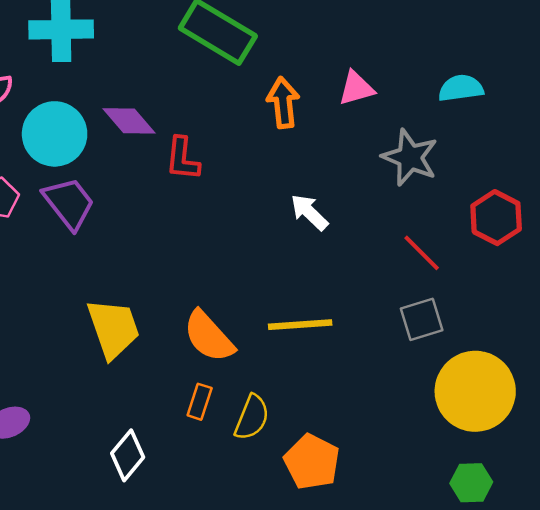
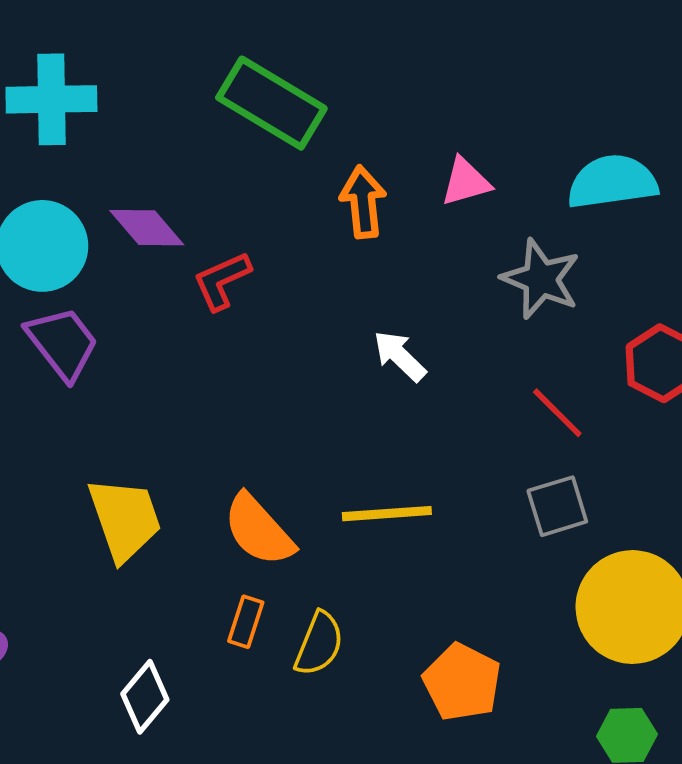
cyan semicircle: (461, 88) -> (612, 182), size x1.4
red L-shape: (183, 159) -> (222, 281), turned 60
orange pentagon: (312, 462) -> (462, 682), moved

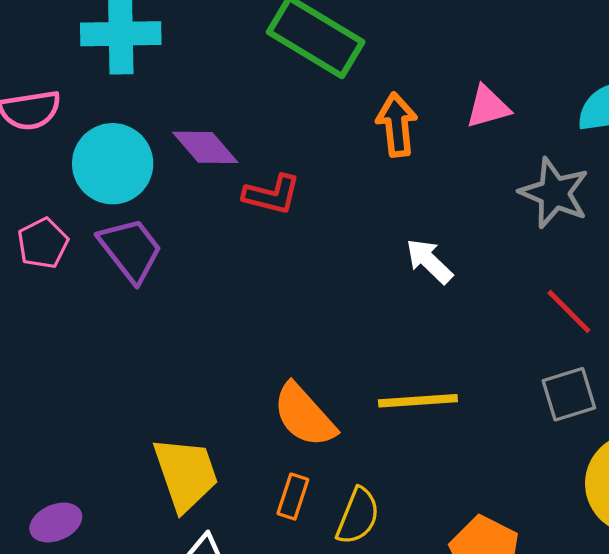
red L-shape: (222, 281) -> (272, 195), turned -142
yellow trapezoid: (125, 519) -> (186, 474), moved

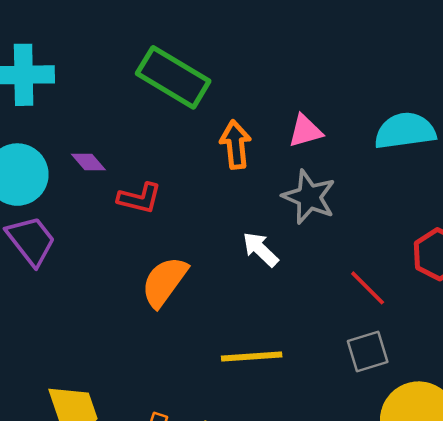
purple diamond: (205, 147) -> (88, 162), size x0.7
gray star: (554, 193) -> (309, 197), moved
orange semicircle: (304, 415) -> (164, 282), moved, turned 78

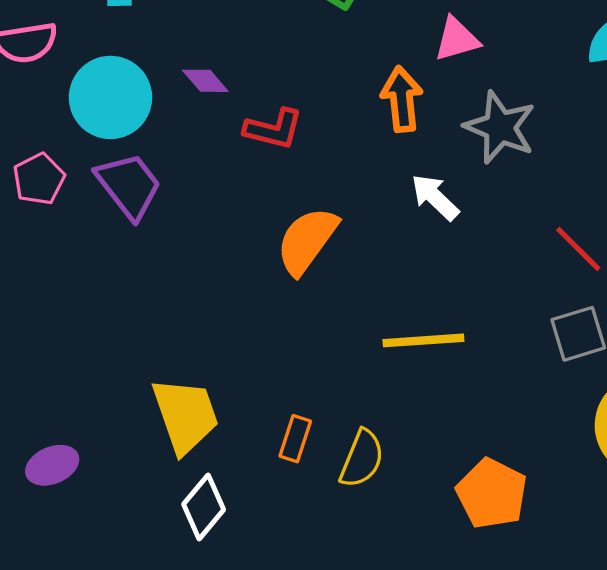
pink triangle: (305, 131) -> (457, 39), moved
orange arrow: (235, 145) -> (402, 99), moved

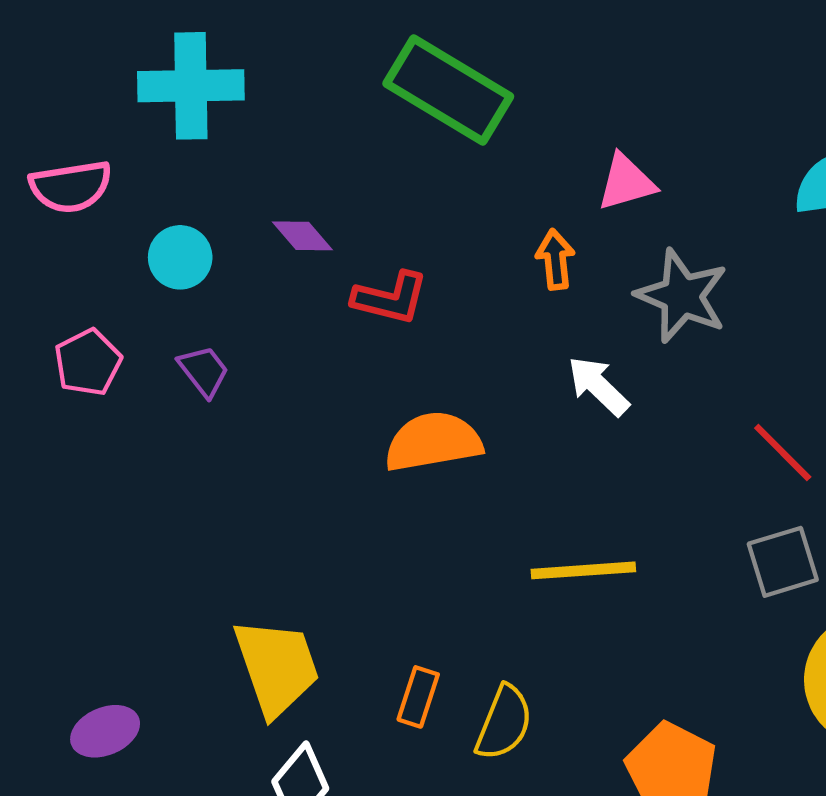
cyan circle: (110, 97) -> (180, 257), size x0.6
orange arrow: (402, 99) -> (555, 259), size x0.7
purple trapezoid: (129, 186) -> (204, 371), size x0.6
orange semicircle: (307, 241) -> (433, 442), turned 44

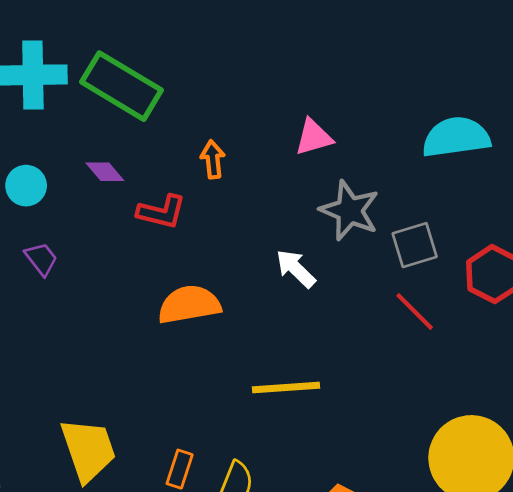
green rectangle: (448, 90) -> (121, 86), moved
orange arrow: (555, 259) -> (213, 159), moved
gray square: (783, 562) -> (415, 245), moved

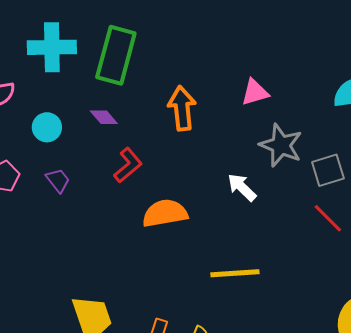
green rectangle: (121, 86) -> (116, 55), turned 74
orange arrow: (213, 159) -> (182, 108), size x1.6
red L-shape: (162, 212) -> (128, 165), moved, turned -54

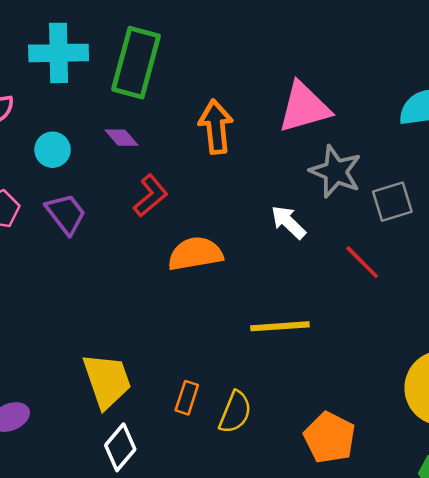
pink triangle: (255, 92) -> (304, 107), size x1.6
purple trapezoid: (58, 180) -> (66, 214), size x1.4
red line: (328, 218) -> (362, 262), moved

